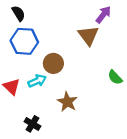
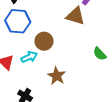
brown triangle: (88, 35) -> (75, 16), turned -36

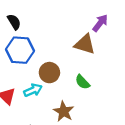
green semicircle: (100, 54) -> (82, 82), moved

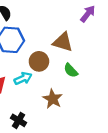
brown triangle: (85, 44) -> (63, 42), moved

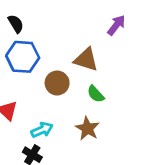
cyan arrow: (23, 78) -> (42, 130), moved
brown star: (53, 99) -> (87, 128), moved

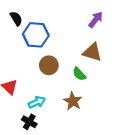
blue hexagon: (23, 57) -> (36, 35), moved
brown triangle: (86, 60) -> (92, 52), moved

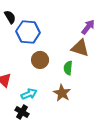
purple arrow: (96, 20) -> (88, 27), moved
green semicircle: (79, 74) -> (68, 68), turned 48

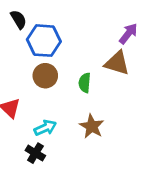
brown circle: (40, 60) -> (45, 76), moved
green semicircle: (68, 68) -> (85, 83), moved

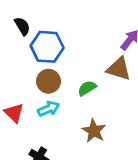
green semicircle: (85, 83) -> (87, 88), turned 54
cyan arrow: (45, 128) -> (48, 109), moved

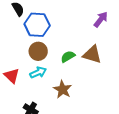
brown triangle: (119, 69) -> (92, 54), moved
brown star: (94, 131) -> (63, 89), moved

